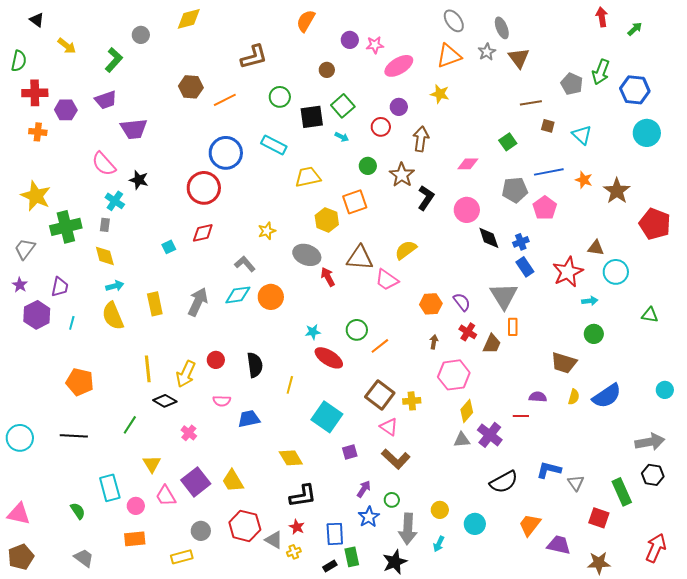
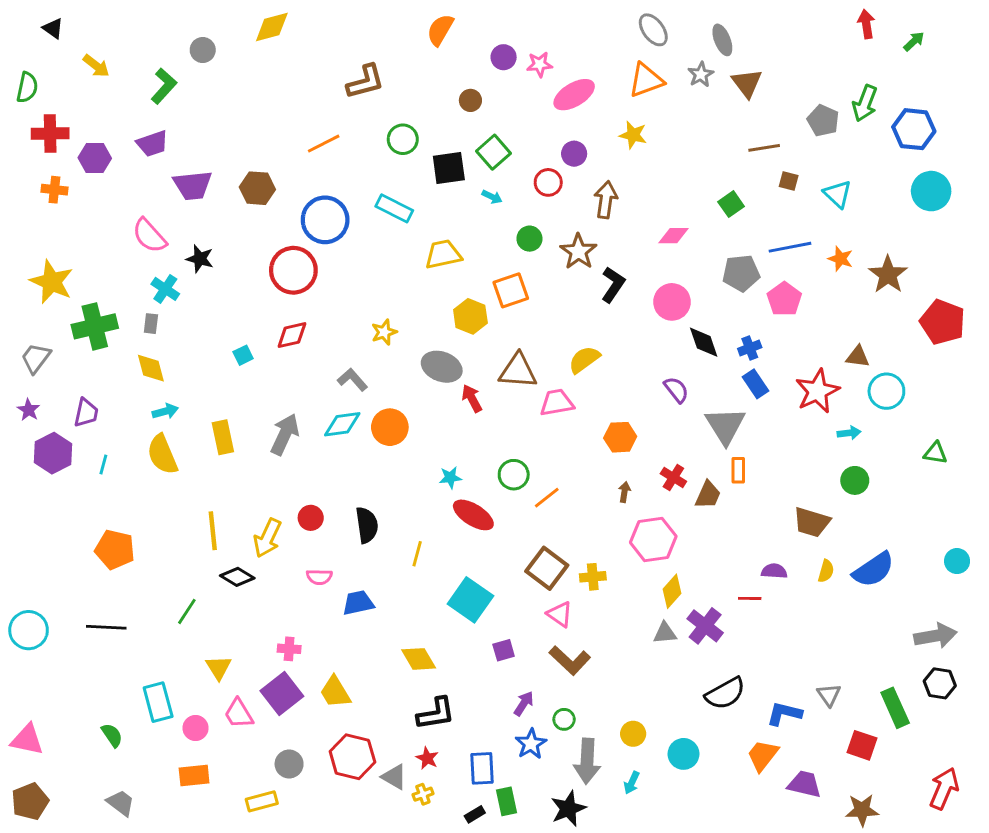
brown hexagon: (191, 87) -> (257, 188), moved
pink trapezoid: (387, 280) -> (557, 403), turned 135
purple semicircle: (462, 302) -> (676, 390), moved
pink cross: (189, 433) -> (289, 649), moved, turned -35
blue L-shape: (549, 470) -> (784, 714), moved

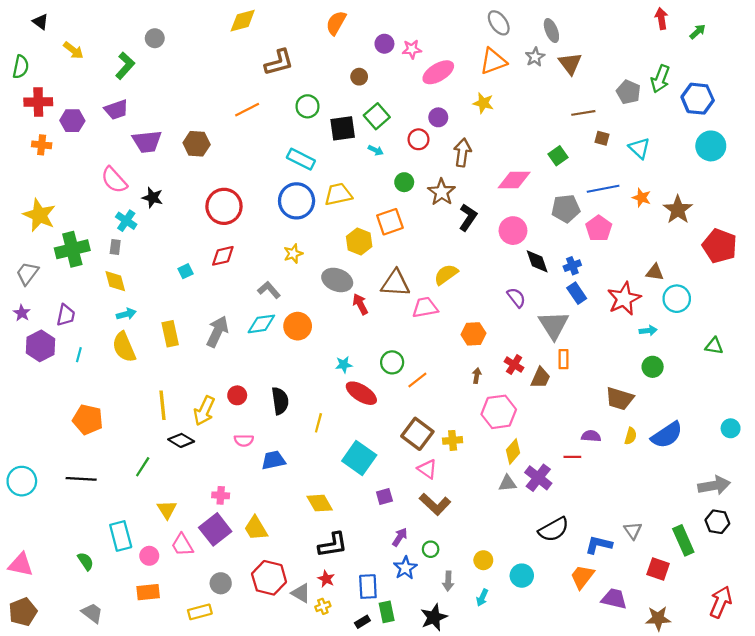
yellow diamond: (272, 27) -> (243, 21), moved
blue circle: (325, 220) -> (297, 201), moved
pink diamond: (673, 236) -> (514, 180), size x1.4
gray arrow: (587, 761) -> (448, 581), size x0.6

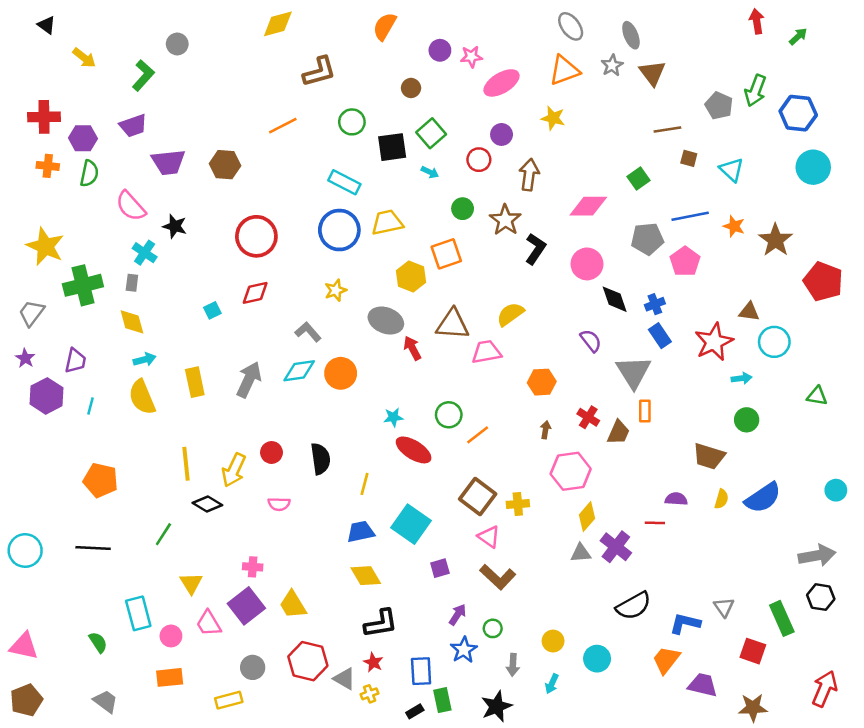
green semicircle: (21, 67) -> (89, 173), moved
blue trapezoid: (273, 460) -> (361, 532), moved

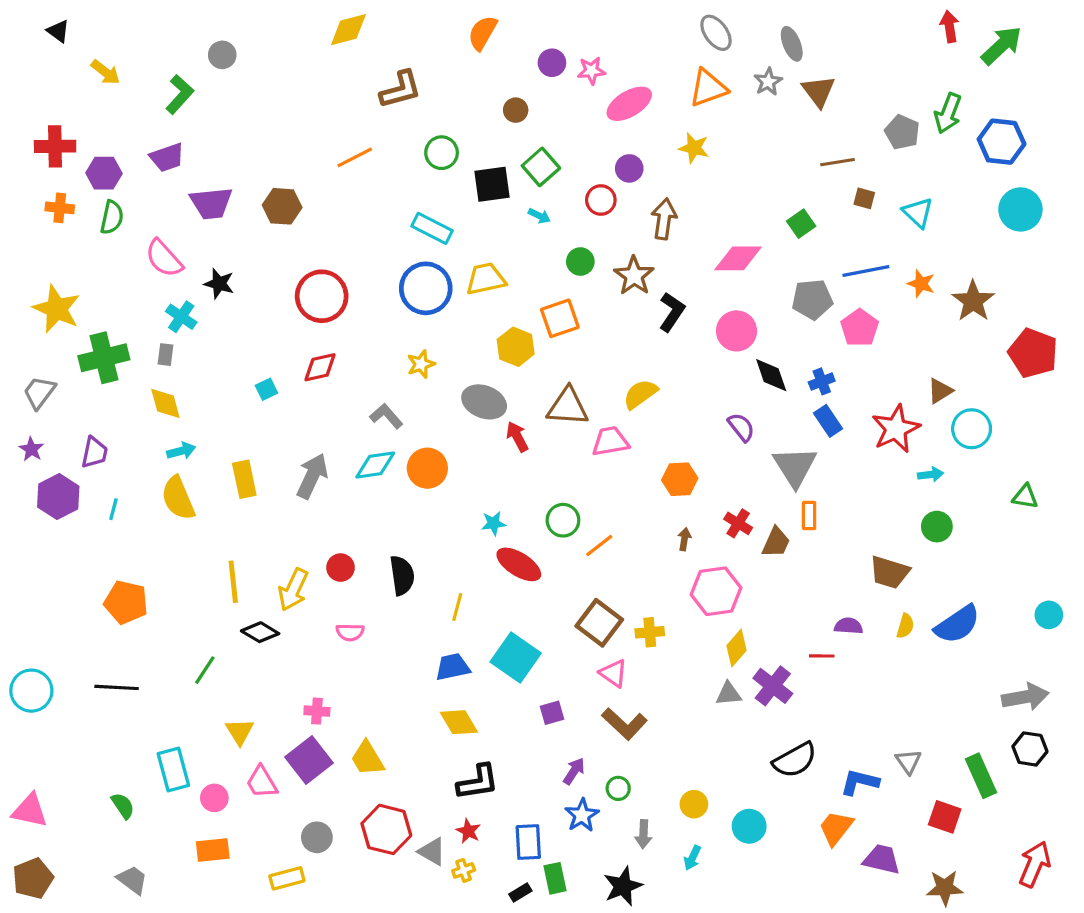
green arrow: (798, 36) -> (1002, 45), size x1.8
brown triangle: (749, 312) -> (940, 391), turned -40

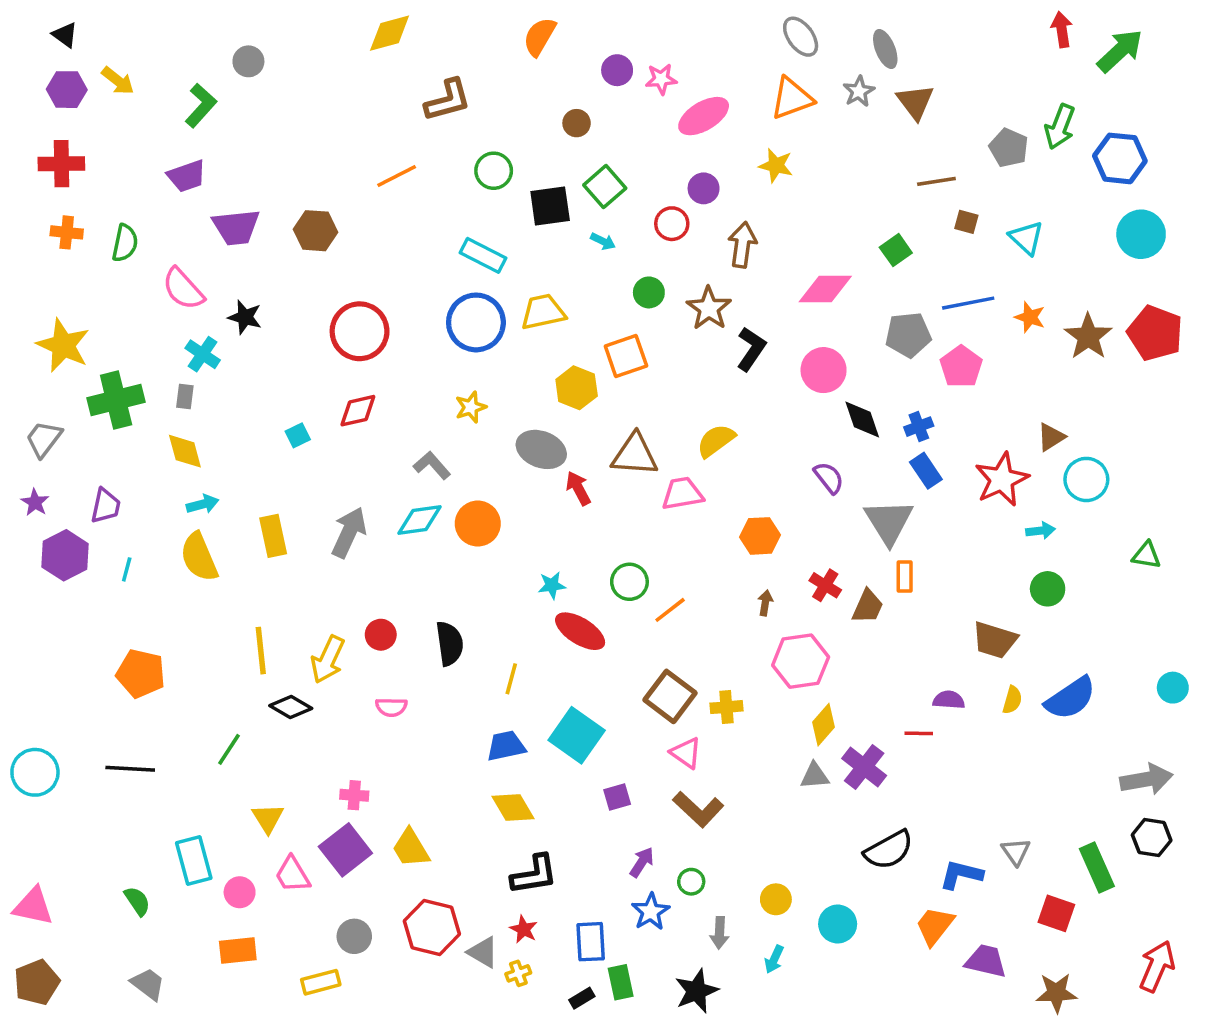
purple hexagon: (104, 173) -> (67, 90), moved
red pentagon: (1033, 353) -> (1155, 333), moved

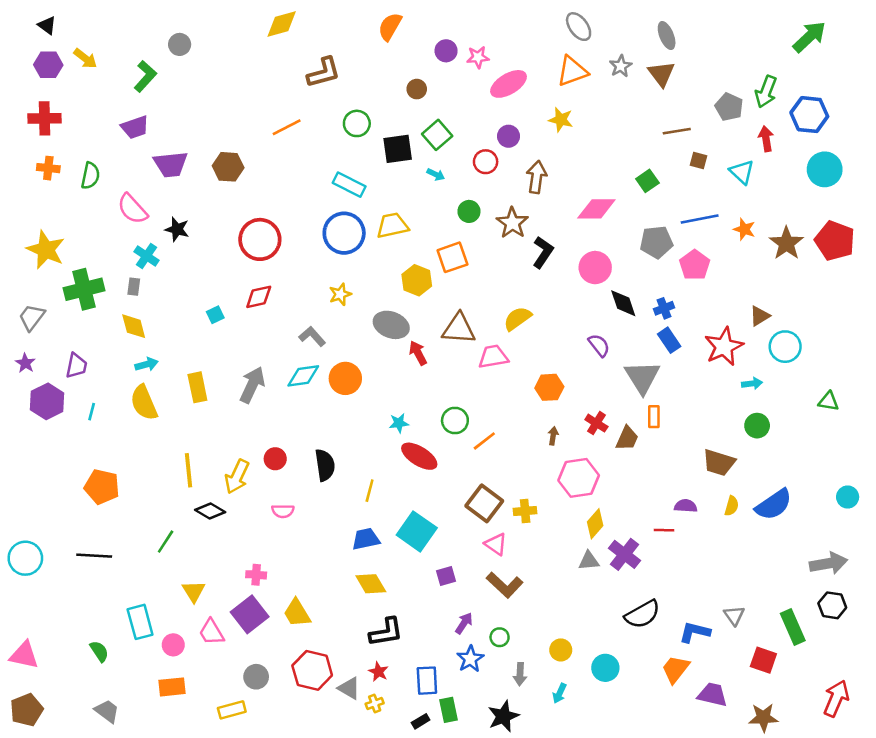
red arrow: (1062, 30) -> (766, 139), moved
gray ellipse: (885, 49) -> (667, 36), moved

